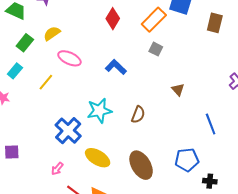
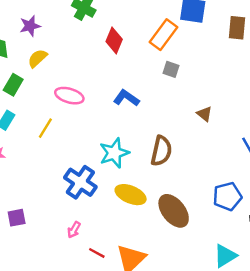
yellow semicircle: (52, 33) -> (37, 58), moved
brown semicircle: (138, 115) -> (161, 151), size x1.4
yellow ellipse: (98, 158) -> (131, 195), moved

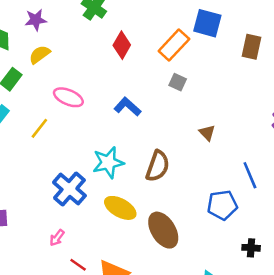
blue pentagon: (227, 196) -> (222, 205), moved

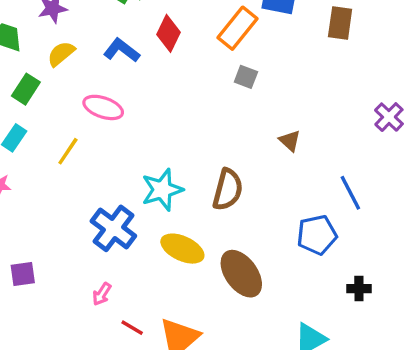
blue L-shape: (128, 107) -> (122, 50), moved

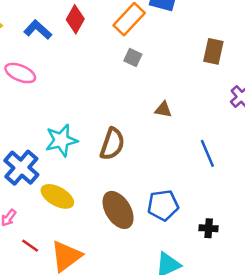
brown rectangle: (340, 23) -> (213, 51), moved
brown triangle: (290, 141) -> (163, 110), turned -36
blue pentagon: (317, 235) -> (163, 205), moved
yellow ellipse: (182, 249) -> (57, 196), moved

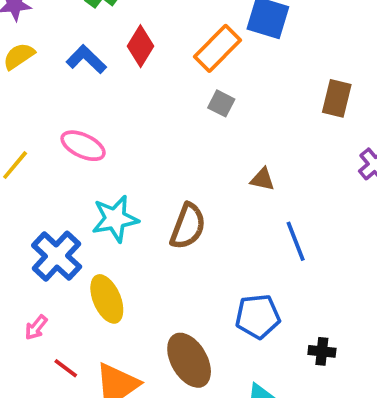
pink ellipse: (20, 73) -> (83, 146), moved
blue line: (207, 153) -> (296, 241), moved
yellow ellipse: (57, 196) -> (107, 299), turned 36
brown ellipse: (118, 210) -> (189, 360), moved

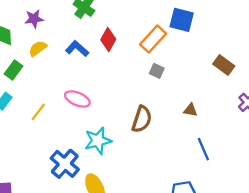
brown rectangle: (337, 98) -> (224, 65), turned -65
brown triangle: (262, 179) -> (190, 110), moved
brown semicircle: (188, 226) -> (142, 119), moved

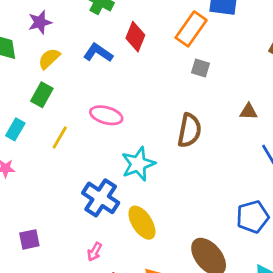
green rectangle: (13, 70) -> (42, 95), moved

